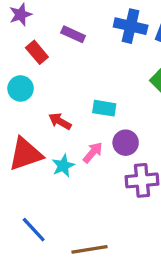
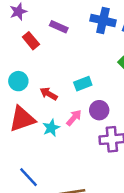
cyan circle: (21, 88) -> (18, 81), moved
cyan rectangle: (104, 108) -> (83, 84), turned -30

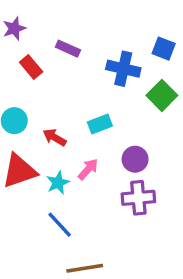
blue cross: (103, 20) -> (123, 69), moved
purple circle: (99, 110) -> (135, 159), moved
blue line: (28, 177) -> (60, 225), moved

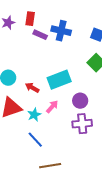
red rectangle: (31, 67) -> (30, 19), moved, turned 48
blue cross: (123, 69) -> (61, 31), moved
cyan rectangle: (100, 124) -> (59, 80), size x1.6

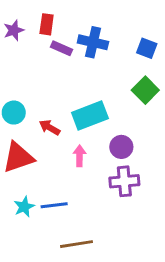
pink arrow: (52, 107) -> (79, 156), turned -40
cyan star: (34, 115) -> (24, 207), moved
blue line: (35, 140) -> (54, 205), turned -54

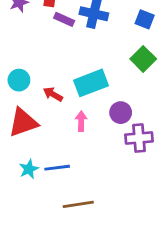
purple cross: (124, 181) -> (139, 138), moved

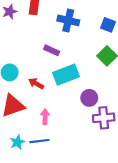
purple rectangle: (64, 19) -> (52, 50), moved
pink arrow: (81, 121) -> (45, 117), moved

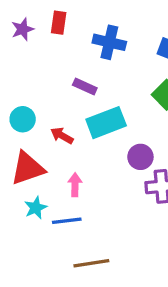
cyan star: (17, 142) -> (36, 208), moved

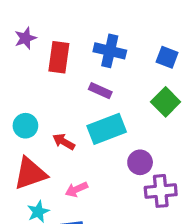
red rectangle: (59, 23) -> (59, 57), moved, size x1.4
purple rectangle: (85, 87) -> (100, 91), moved
pink arrow: (75, 185) -> (76, 189), turned -115

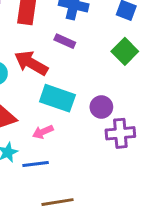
cyan rectangle: (107, 129) -> (57, 98), moved, turned 40
red arrow: (64, 142) -> (31, 63), moved, size x1.6

